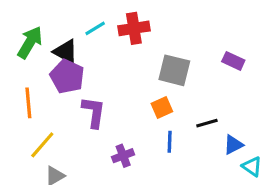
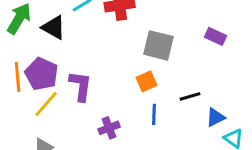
purple pentagon: (67, 76) -> (42, 74), moved
yellow line: (42, 145) -> (46, 104), moved

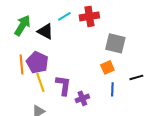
purple L-shape: (81, 86) -> (63, 85), moved
yellow line: (46, 104) -> (40, 82), turned -60

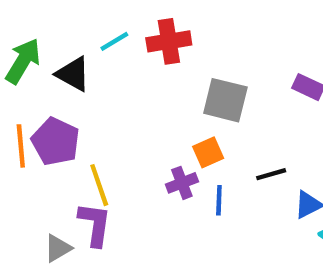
yellow line: (40, 82) -> (99, 185), moved
purple L-shape: (63, 85) -> (95, 224), moved
purple cross: (82, 98) -> (182, 183), moved

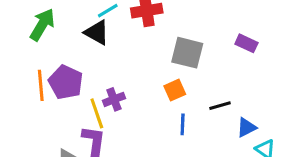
black triangle: (73, 74) -> (97, 32), moved
purple cross: (182, 183) -> (114, 99), moved

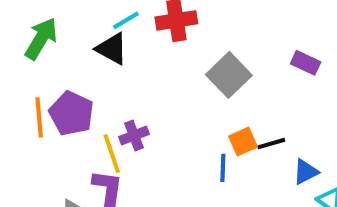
gray square: (187, 53) -> (229, 75), turned 32
orange square: (175, 90) -> (243, 142), moved

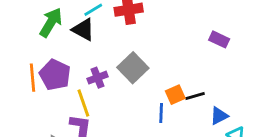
green arrow: (41, 39) -> (51, 22), moved
gray square: (229, 75) -> (133, 68), moved
purple cross: (134, 136) -> (97, 78), moved

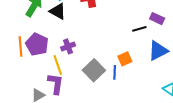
gray square: (133, 68) -> (94, 70), moved
black line: (195, 96) -> (139, 29), moved
blue triangle: (219, 116) -> (158, 51), moved, size x1.5

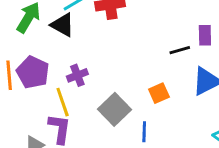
purple rectangle: (157, 19) -> (205, 35), turned 64
blue line: (115, 72) -> (144, 132), moved

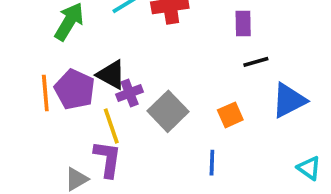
black triangle: (63, 25) -> (111, 75), moved
purple rectangle: (205, 35) -> (243, 23), moved
gray square: (114, 109) -> (168, 111), moved

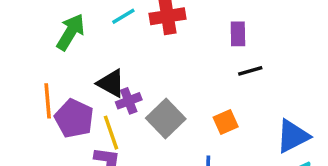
purple pentagon: (75, 89) -> (74, 118), moved
blue triangle: (289, 100) -> (293, 136), moved

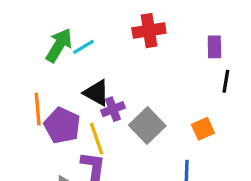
cyan line: (123, 16) -> (83, 47), moved
black line: (250, 71) -> (226, 81), turned -65

